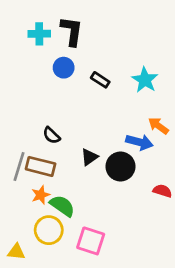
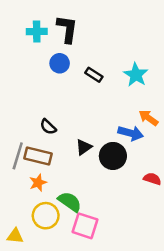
green semicircle: (62, 206) -> (70, 202), moved

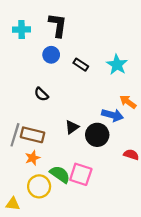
cyan cross: (37, 32) -> (22, 30), moved
black semicircle: (48, 127) -> (41, 94), moved
pink square: (85, 226) -> (81, 174), moved

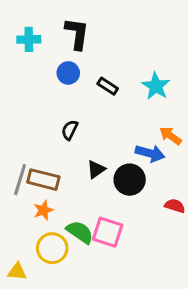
black semicircle: (41, 94) -> (70, 130), moved, turned 72

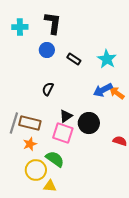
blue arrow: (150, 153) -> (103, 90), moved, turned 138
pink square: (108, 232) -> (63, 133), moved
yellow triangle: (17, 272) -> (50, 186), moved

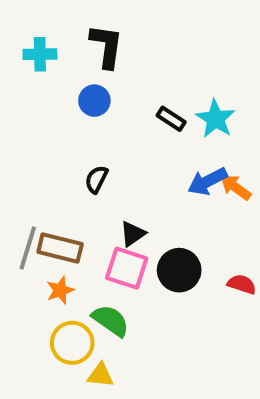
black rectangle: (74, 59) -> (171, 119), moved
black circle: (89, 123) -> (179, 270), moved

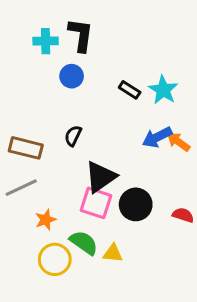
cyan cross: (40, 54) -> (46, 41), moved
black triangle: (133, 234) -> (101, 177), size x1.6
gray line: (28, 248) -> (21, 188), turned 48
brown rectangle: (60, 248) -> (26, 148), moved
yellow triangle: (100, 375) -> (113, 253), moved

